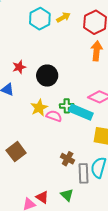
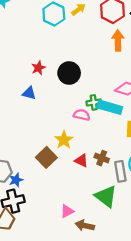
yellow star: (39, 108) -> (64, 140), moved
green triangle: (67, 195) -> (106, 196), size x1.6
red triangle: (42, 197) -> (81, 161), moved

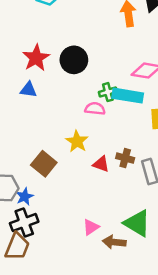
red star: (38, 68) -> (36, 58), size x1.5
brown square: (46, 157) -> (44, 164), moved
green triangle: (106, 196) -> (137, 223), moved

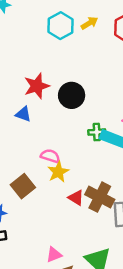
pink semicircle: (95, 109) -> (50, 156), moved
brown cross: (125, 158) -> (100, 197), size x1.6

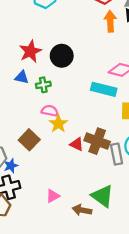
green cross: (97, 132) -> (43, 85), moved
pink triangle: (54, 255) -> (53, 196), moved

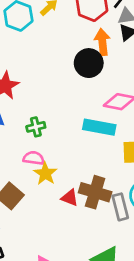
black circle: (62, 56) -> (89, 63), moved
green cross: (43, 85) -> (36, 127), moved

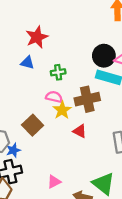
black circle: (89, 63) -> (104, 56), moved
brown cross: (95, 192) -> (87, 99), moved, turned -35

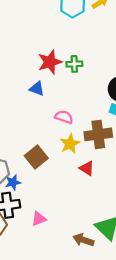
green cross: (58, 72) -> (74, 64), moved
pink semicircle: (54, 97) -> (64, 117), moved
pink triangle: (54, 182) -> (39, 219), moved

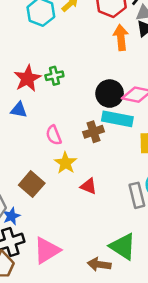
pink semicircle: (64, 117) -> (54, 135), turned -120
brown cross: (98, 134) -> (94, 132), moved, size x0.7
pink triangle: (39, 219) -> (47, 250), size x1.6

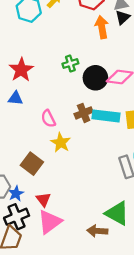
green cross: (54, 76) -> (70, 64), moved
cyan rectangle: (117, 119) -> (106, 116), moved
red triangle: (89, 186) -> (43, 199), moved, turned 35

